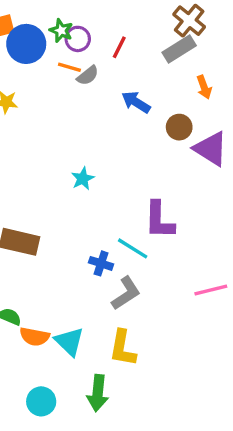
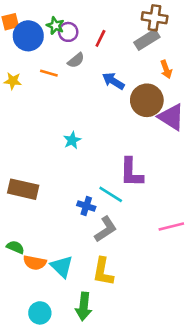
brown cross: (189, 21) -> (155, 18), turned -30
orange line: (69, 67) -> (49, 73), moved
brown circle: (179, 127) -> (147, 100), size x1.6

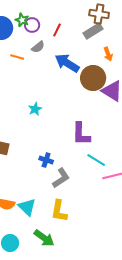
blue arrow: (113, 81) -> (67, 63), size x1.4
cyan line: (111, 194) -> (96, 160), moved
green arrow: (84, 306) -> (44, 238), turned -60

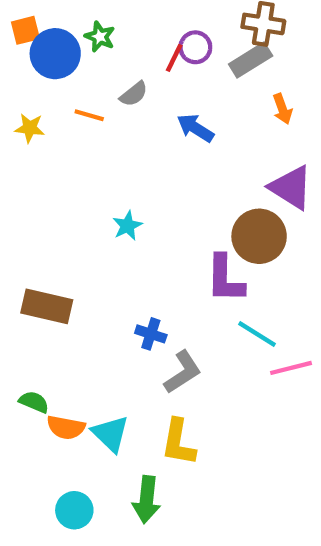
purple circle: (32, 25) -> (195, 47), moved
blue arrow: (67, 63) -> (195, 128), size x0.7
brown circle: (93, 78) -> (259, 236), moved
green arrow: (44, 238) -> (147, 500), turned 60

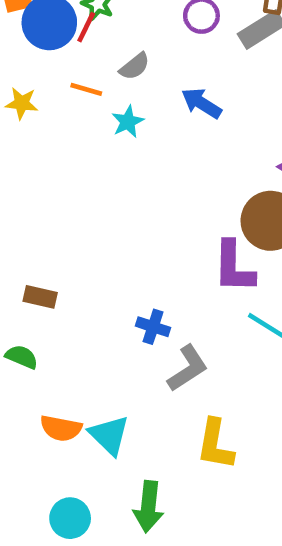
red line: (174, 58) -> (86, 27), moved
cyan star: (127, 226) -> (128, 122), moved
brown rectangle: (47, 306) -> (40, 297), size x0.6
green semicircle: (34, 402) -> (22, 357), moved
yellow L-shape: (178, 442) -> (215, 444), moved

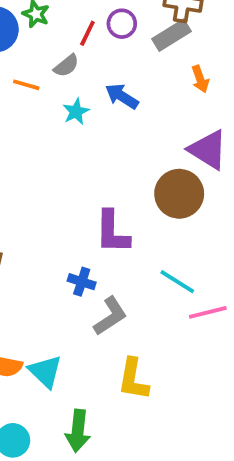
red line: (86, 27) -> (87, 33), moved
cyan star: (128, 122) -> (76, 112), moved
purple L-shape: (234, 267) -> (112, 232), moved

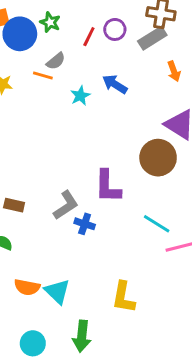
gray semicircle: (66, 66) -> (56, 61), moved
gray L-shape: (110, 316) -> (66, 205), moved

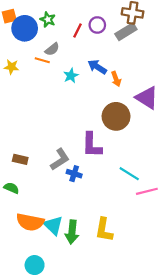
orange arrow: (174, 71) -> (116, 79), moved
brown circle: (158, 158) -> (116, 116), moved
orange semicircle: (27, 287) -> (30, 222), size x1.4
green arrow: (82, 336) -> (72, 232), moved

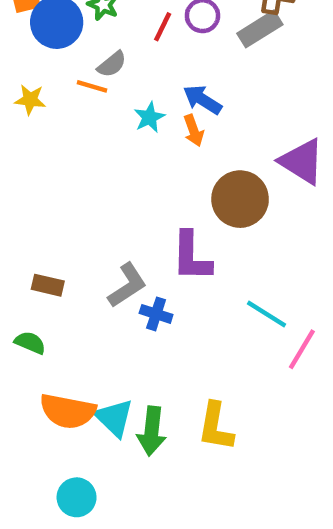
orange arrow: (116, 79) -> (194, 131), moved
pink line: (147, 191) -> (302, 349), turned -45

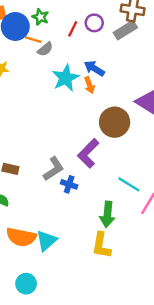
orange line: (92, 86) -> (33, 40), moved
cyan star: (149, 117) -> (66, 78), size x1.6
purple L-shape: (191, 257) -> (88, 153), turned 44
cyan triangle: (114, 418) -> (46, 241), turned 35
green arrow: (152, 431) -> (107, 214), moved

